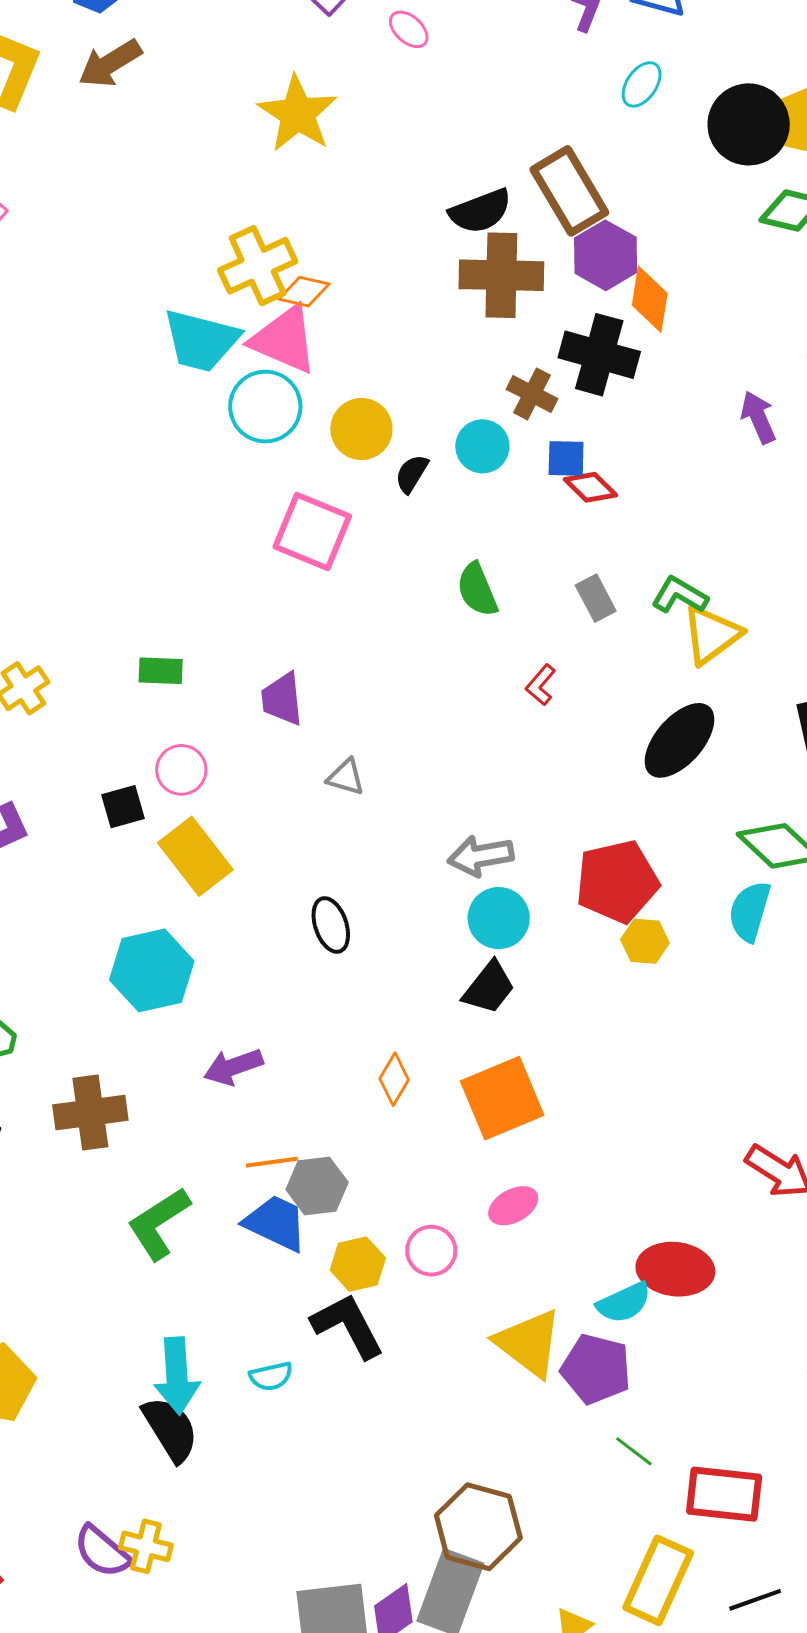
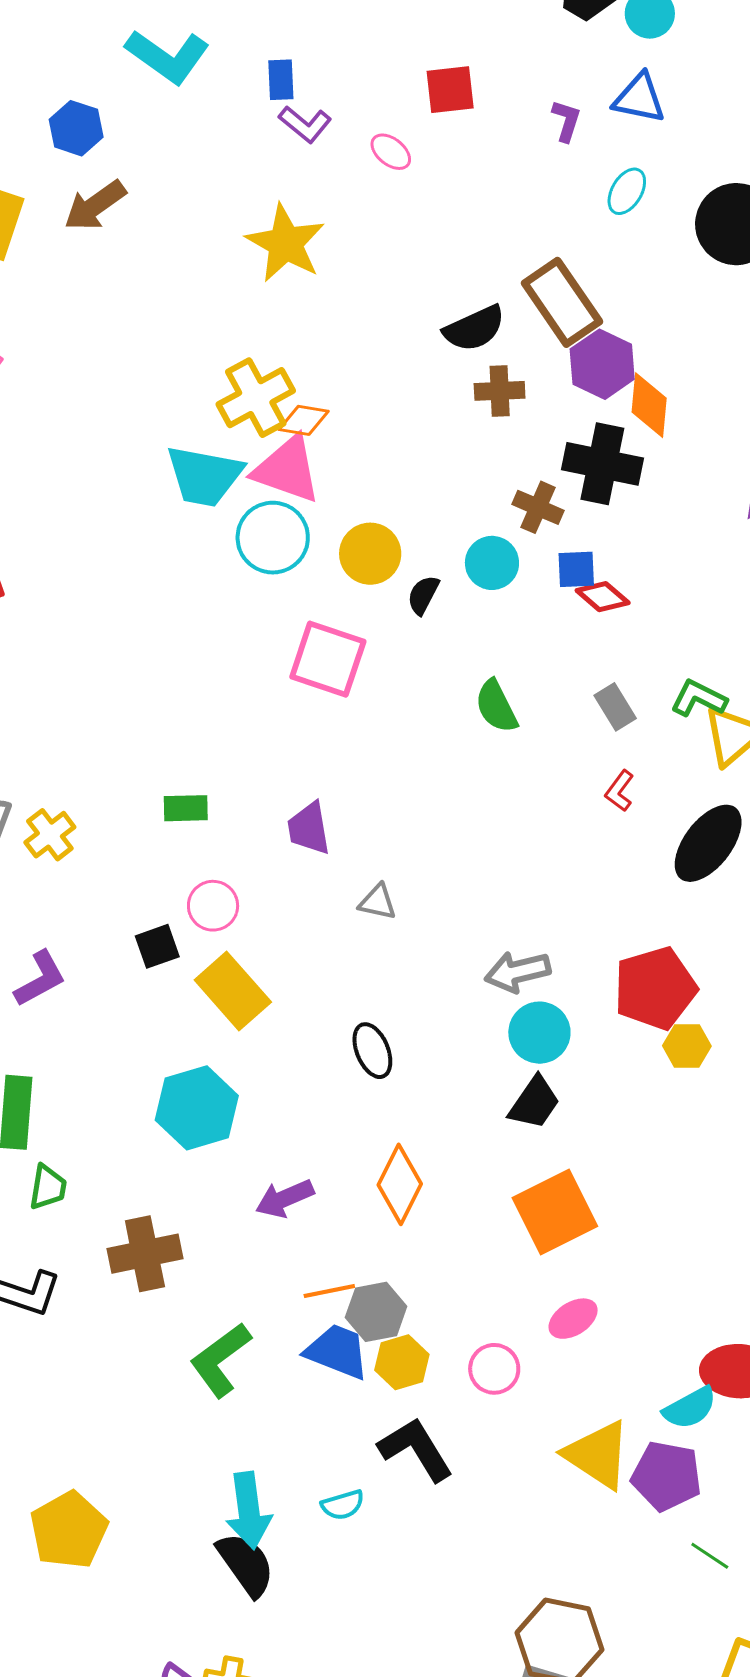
brown cross: (501, 275) -> (500, 391), size x0.6
red L-shape: (541, 685) -> (620, 791), moved
orange diamond: (394, 1079) -> (400, 1184), moved, size x1.5
yellow hexagon: (358, 1264) -> (402, 1362), moved

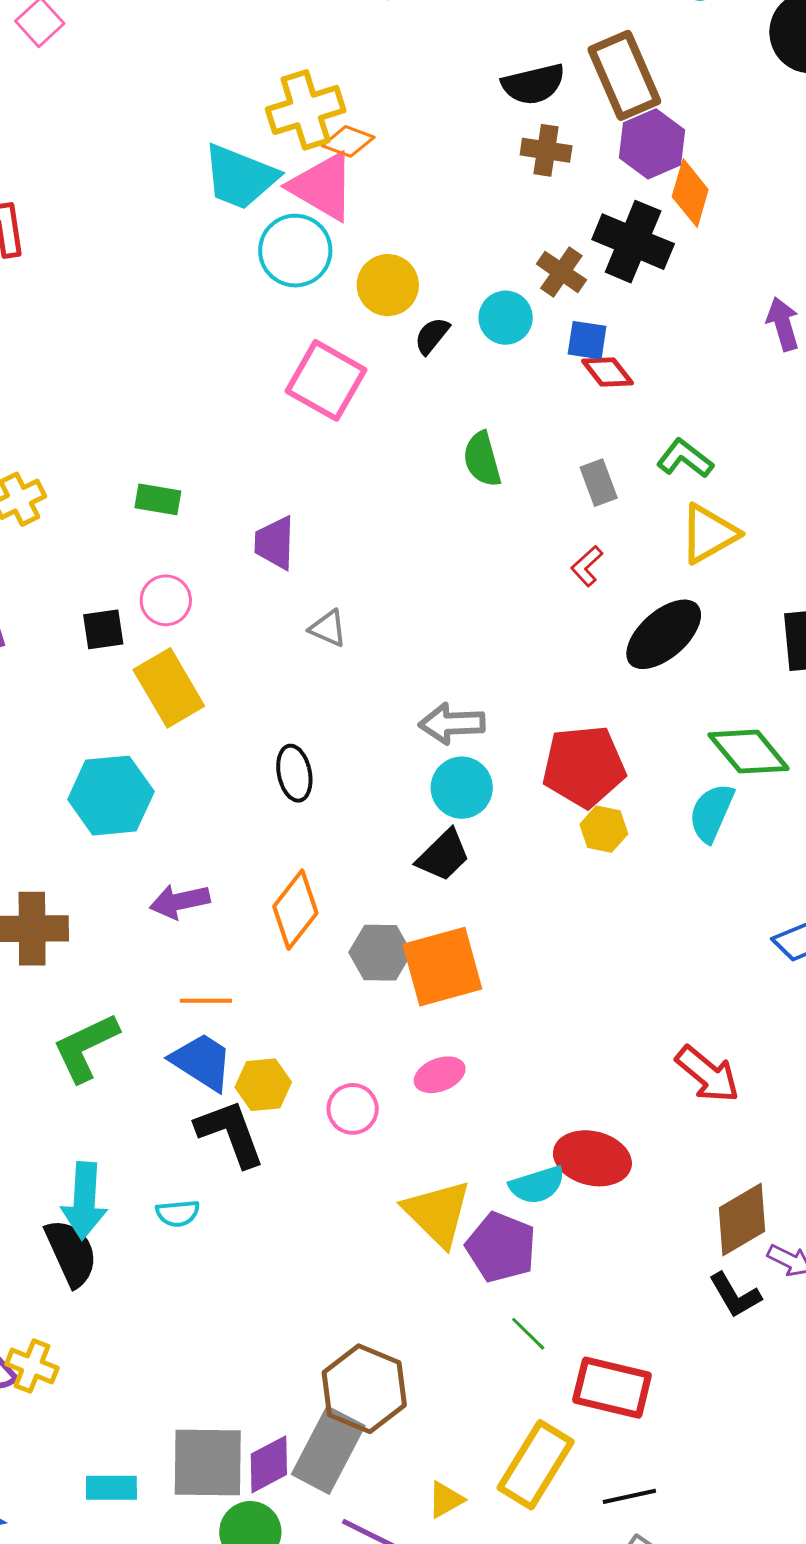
green L-shape: (699, 698) -> (685, 458), moved
gray hexagon: (376, 1312) -> (380, 953), moved
black L-shape: (416, 1449) -> (230, 1133), moved

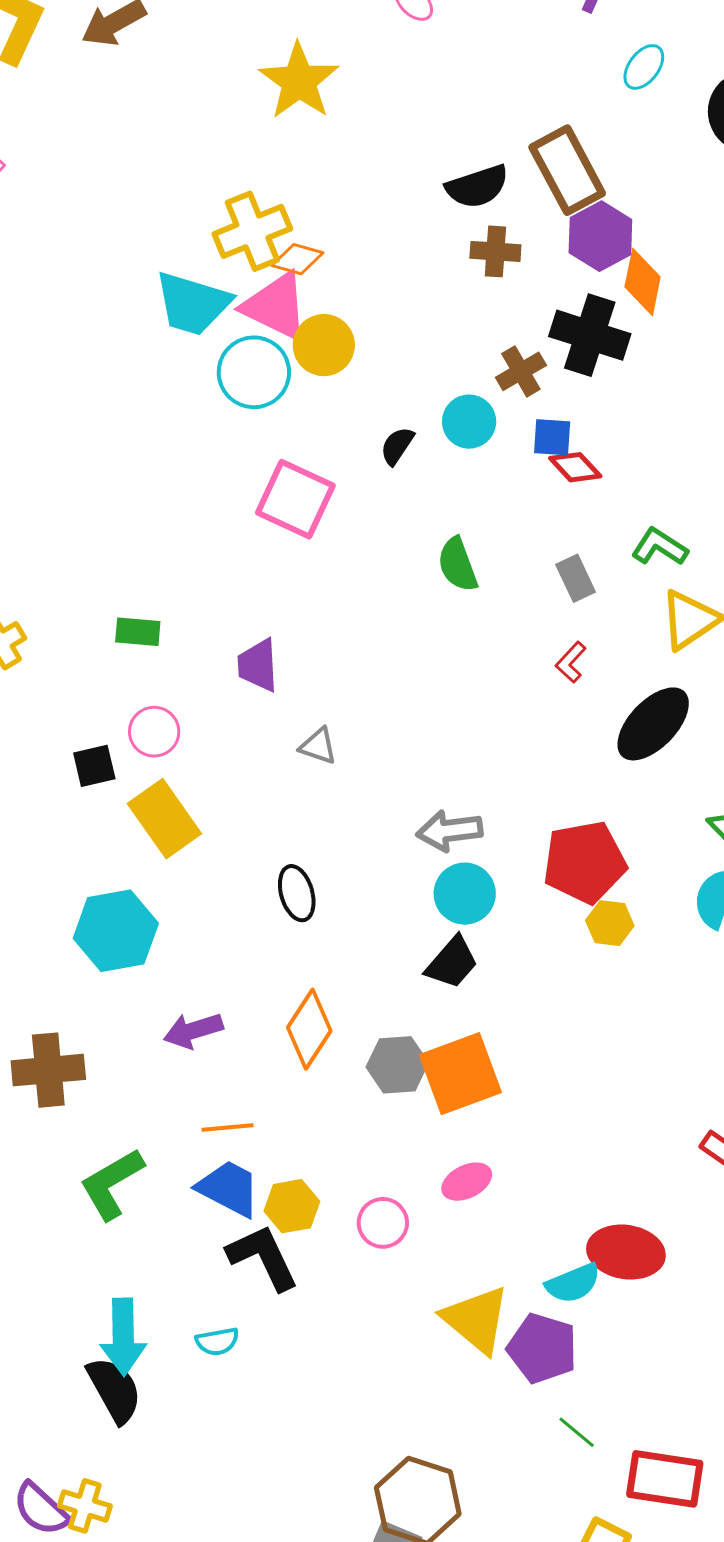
brown cross: (561, 272) -> (521, 371), turned 30
yellow circle: (388, 285) -> (324, 345), moved

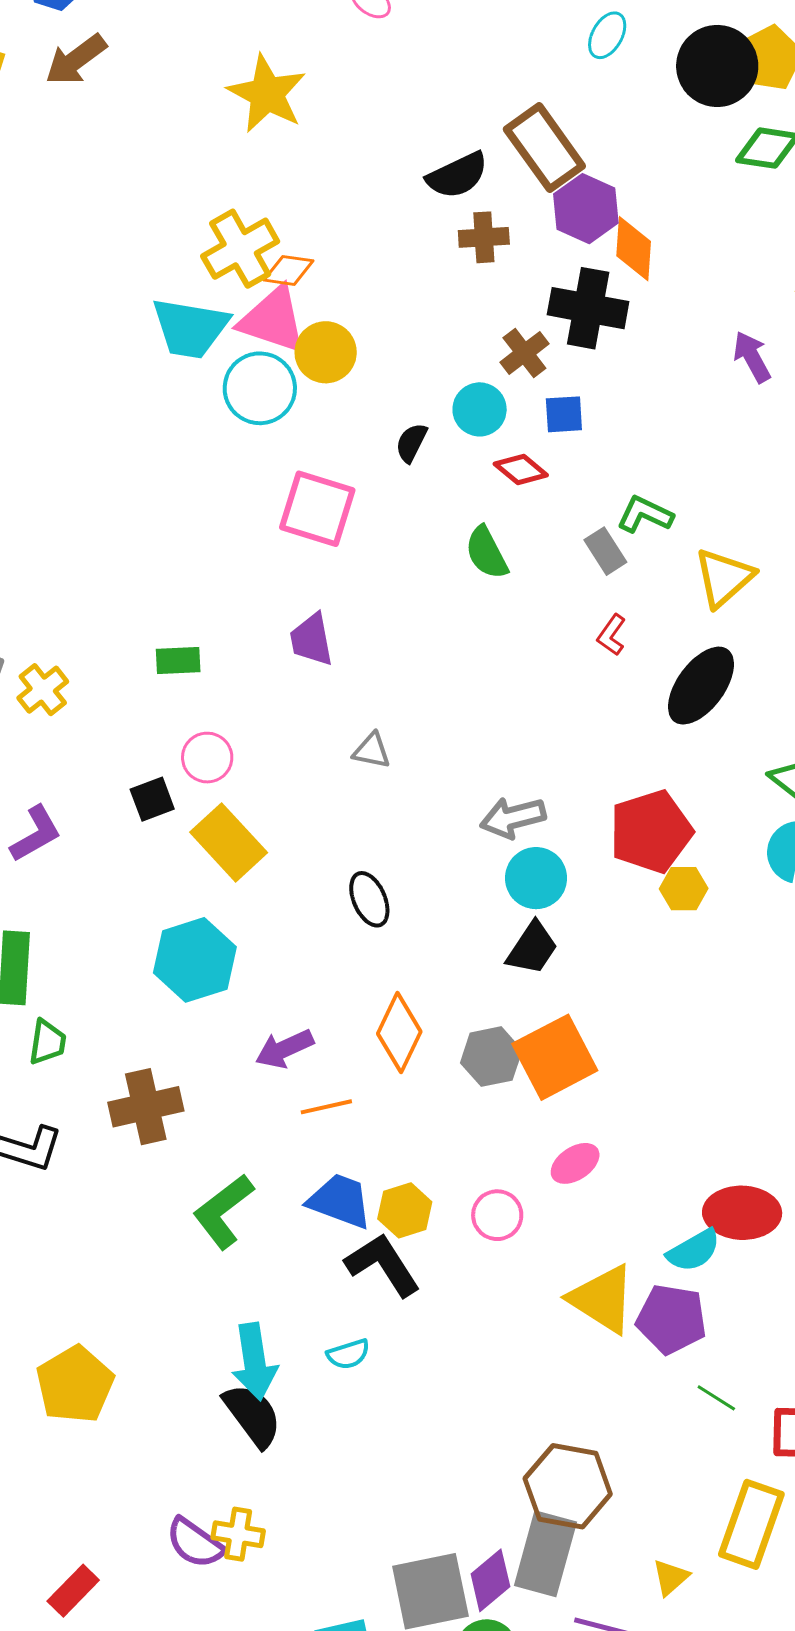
red diamond: (575, 467) -> (521, 469), moved
green L-shape: (659, 547) -> (645, 514), moved
purple trapezoid: (258, 665) -> (312, 640), moved
orange line: (228, 1127) -> (326, 1107), moved

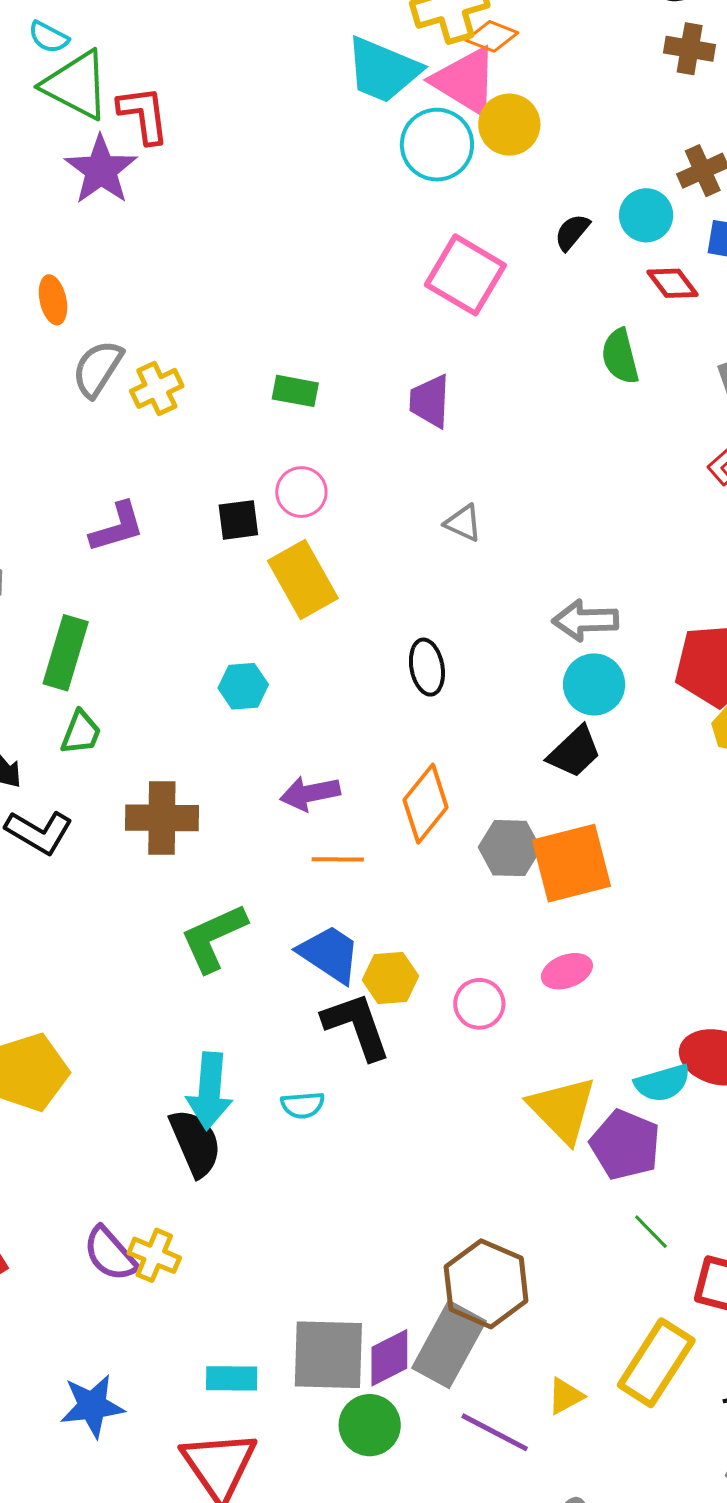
cyan hexagon: (195, 960) -> (243, 686), size x0.6

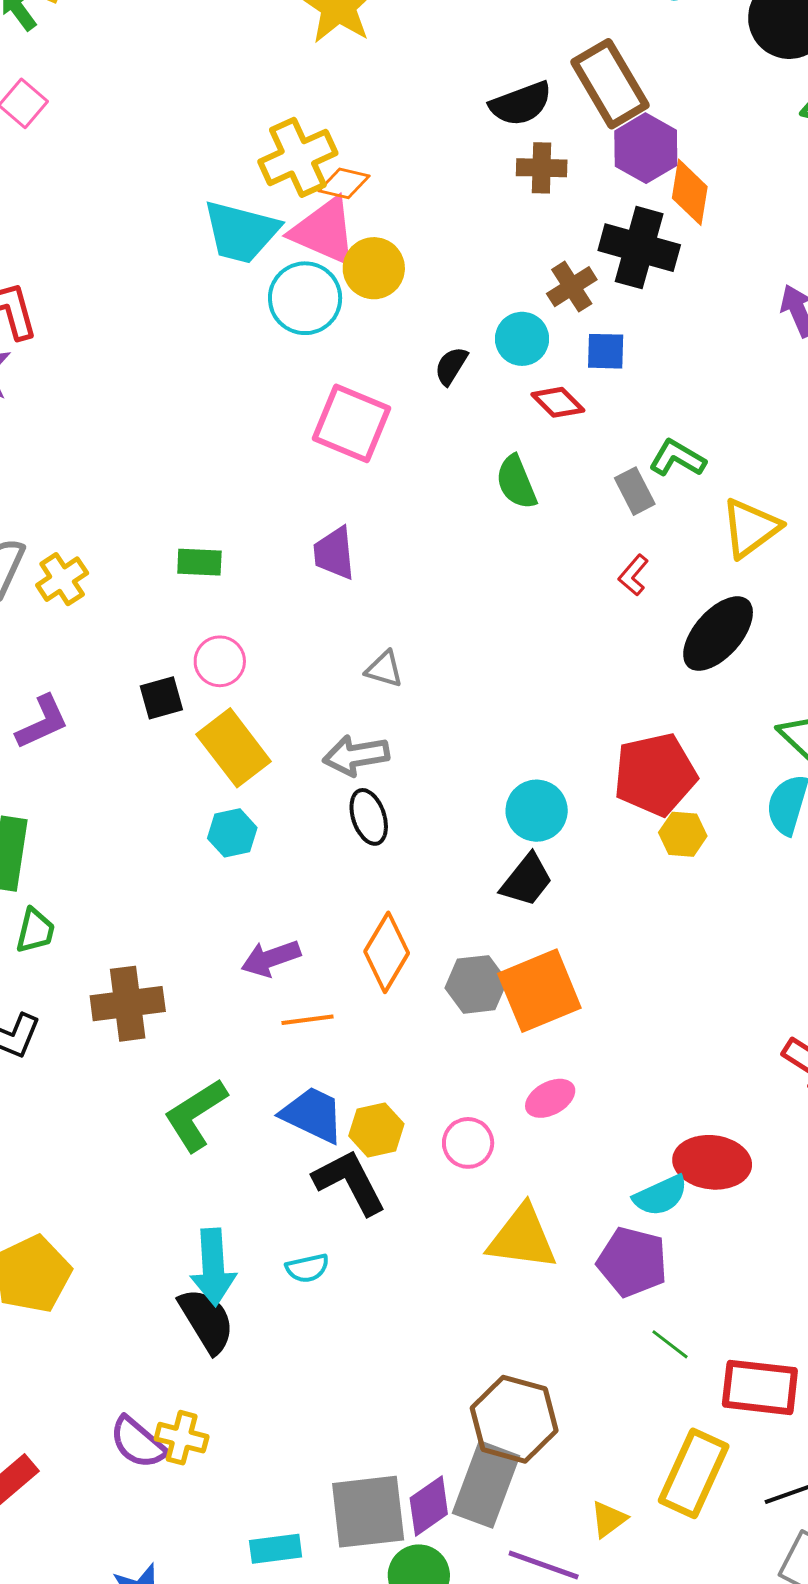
gray arrow: (585, 620) -> (356, 755), moved
cyan hexagon: (243, 686) -> (232, 833), moved
yellow triangle: (562, 1109) -> (522, 1238), moved, turned -30

